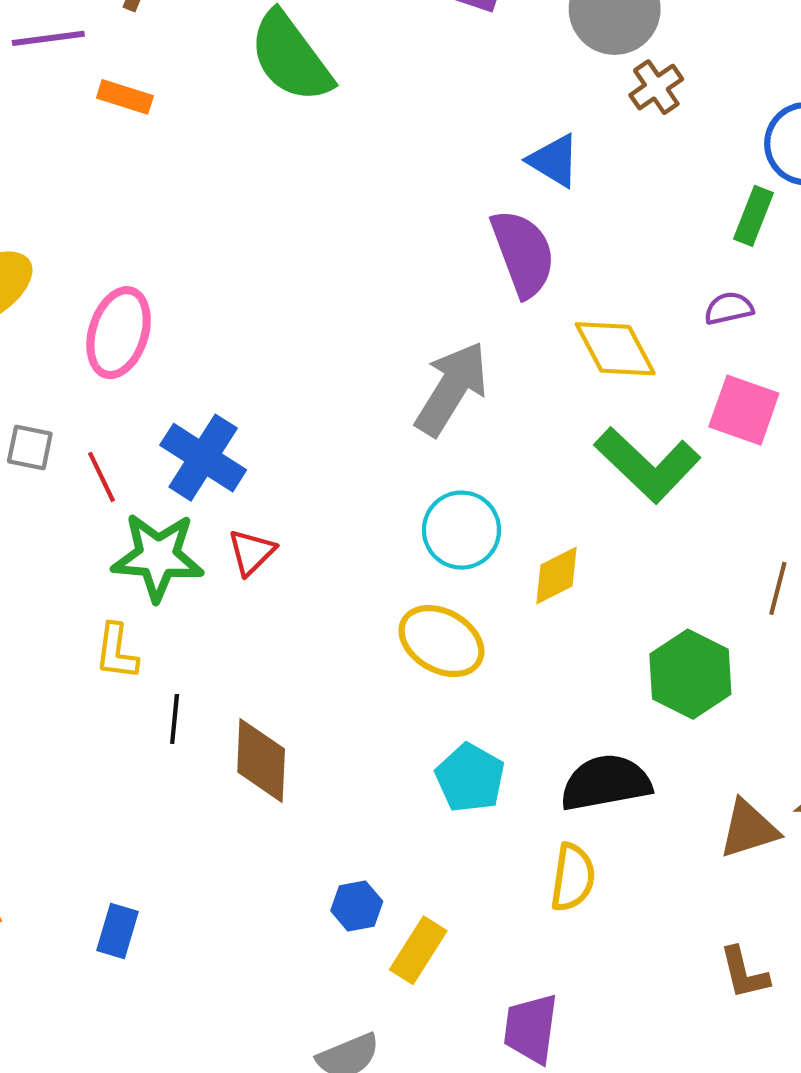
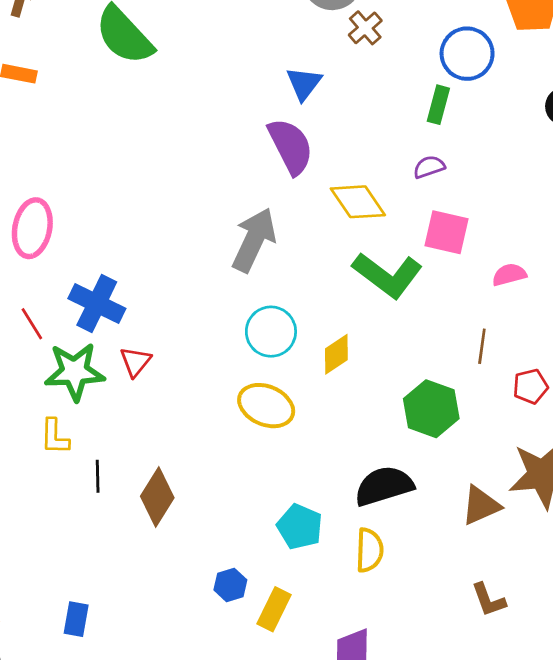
blue triangle: (554, 161) -> (304, 83), turned 42
brown diamond: (261, 760) -> (157, 497), turned 36
cyan pentagon: (470, 778) -> (300, 527), moved

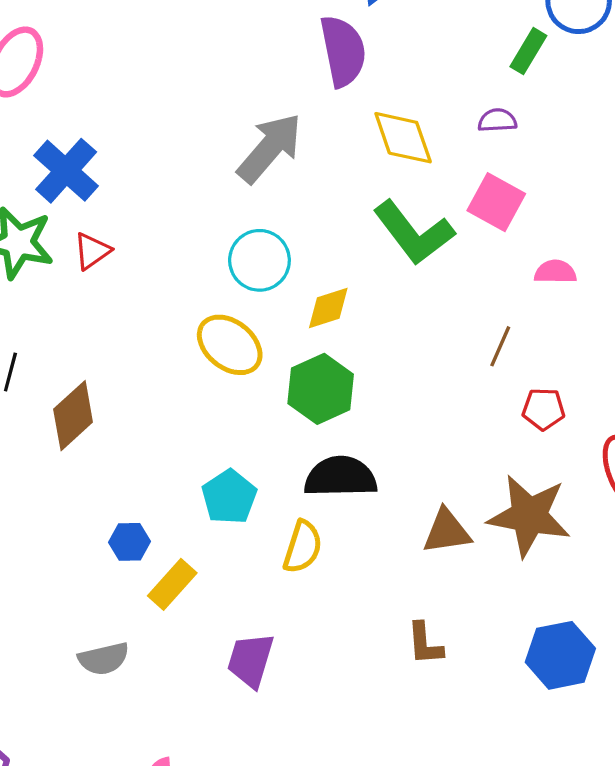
green hexagon: (431, 409) -> (321, 389), moved

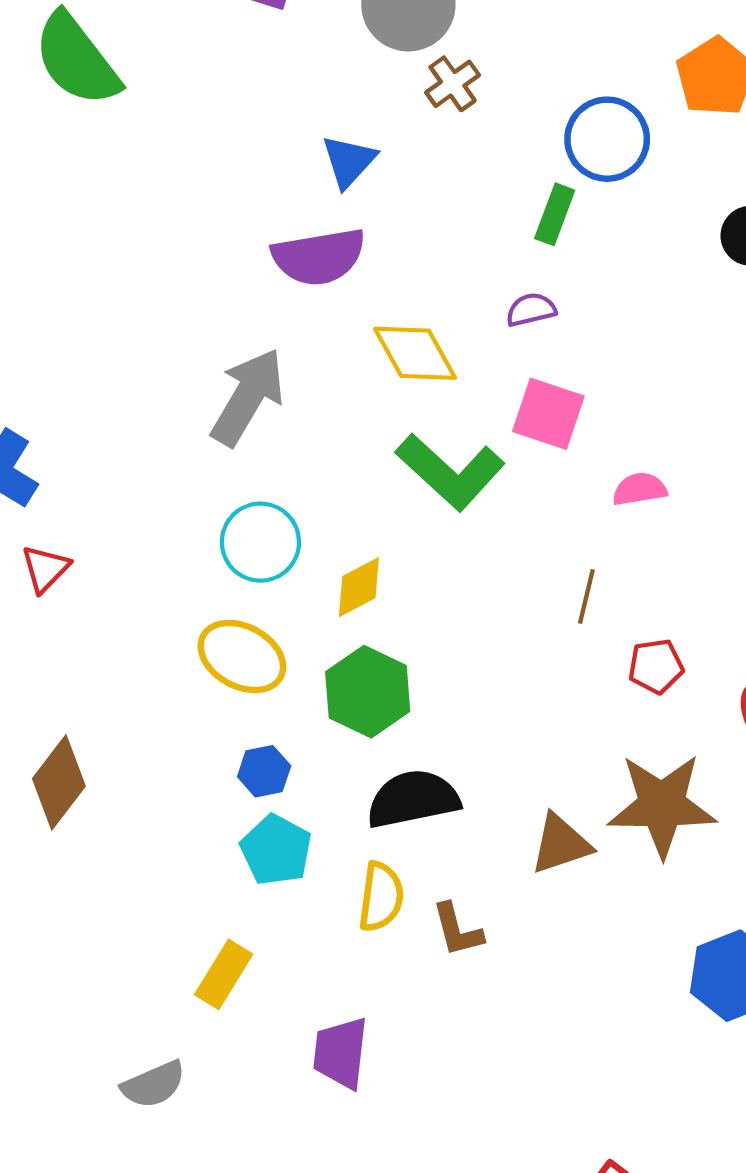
purple semicircle: (343, 51) -> (319, 257), turned 102
blue hexagon: (130, 542) -> (264, 771), moved
brown L-shape: (425, 644) -> (457, 930), moved

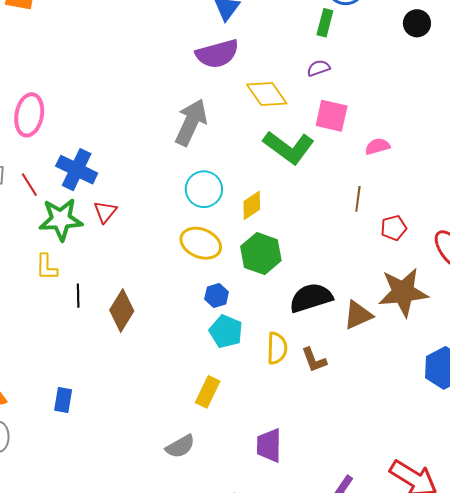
black semicircle: (413, 799) -> (311, 298), moved
purple trapezoid: (341, 1053) -> (269, 445), moved

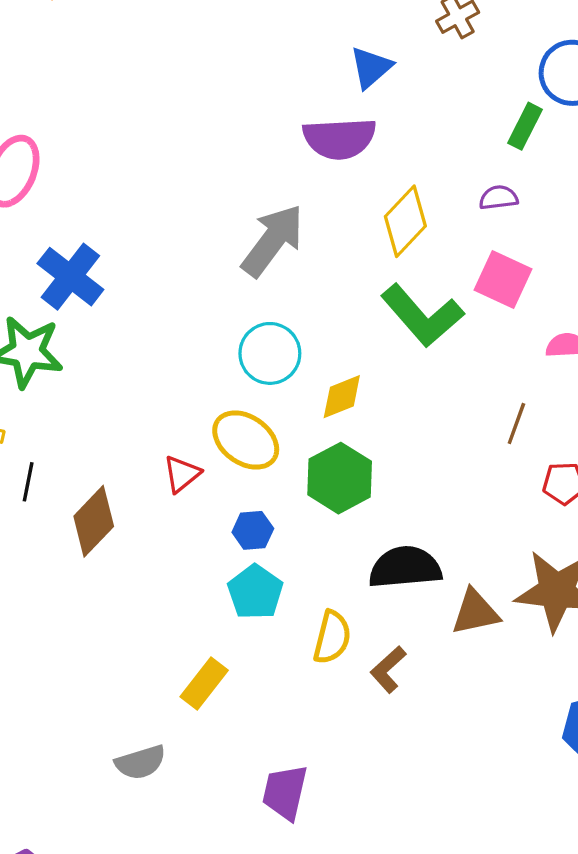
yellow diamond: (267, 94) -> (405, 221), turned 66
red triangle: (105, 212) -> (182, 474), moved
brown L-shape: (314, 360) -> (388, 669), turned 56

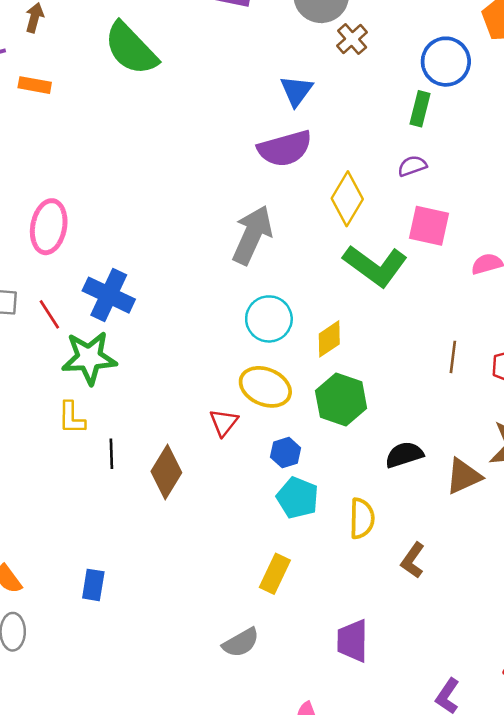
brown line: (516, 424) -> (453, 357), moved
black semicircle: (405, 567) -> (404, 455), size x0.7
brown L-shape: (388, 669) -> (413, 560), moved

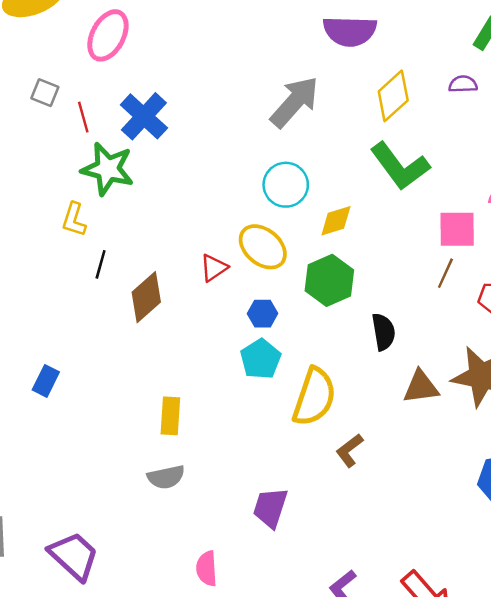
pink square: (429, 226) -> (457, 229), moved, turned -30
black semicircle: (404, 455) -> (383, 332), moved, turned 81
yellow semicircle: (362, 518) -> (314, 397), size x1.5
yellow rectangle: (275, 574) -> (170, 416), moved, turned -39

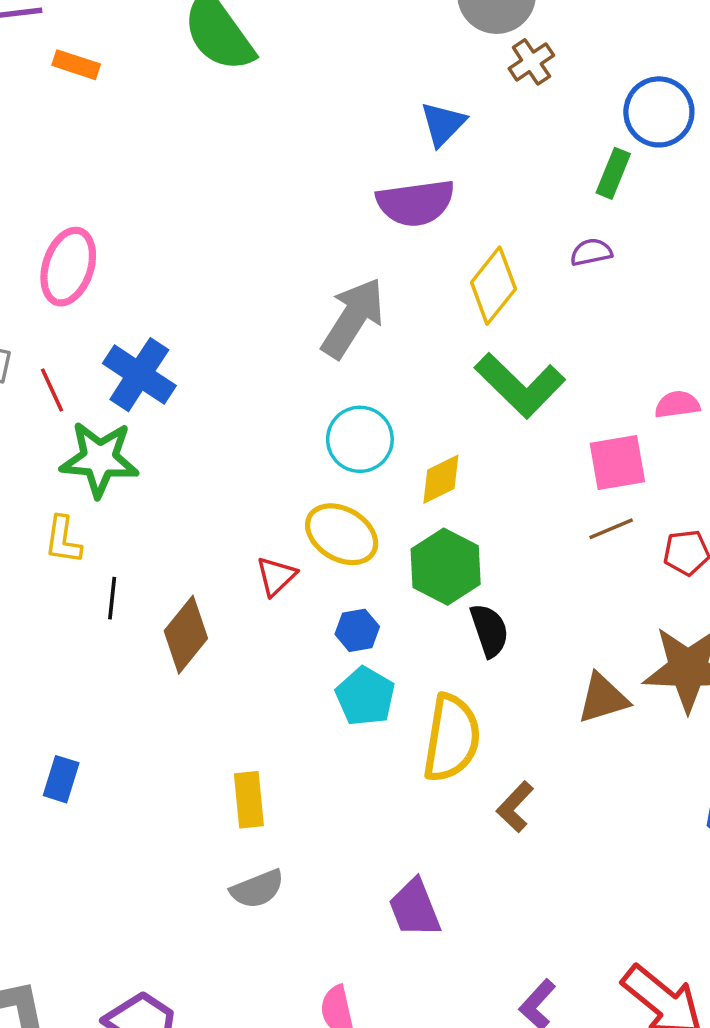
brown line: (445, 273) -> (611, 529), turned 52
black semicircle: (383, 332) -> (489, 630), moved
purple trapezoid: (270, 508) -> (415, 908), turned -30

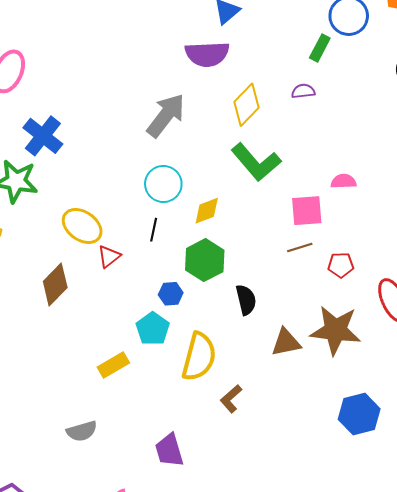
yellow ellipse: (342, 534) -> (82, 226), moved
black line: (112, 598) -> (154, 230), moved
blue hexagon: (357, 630) -> (171, 294), moved
black semicircle: (489, 630) -> (246, 300), moved
yellow rectangle: (249, 800) -> (113, 365), moved, turned 60

